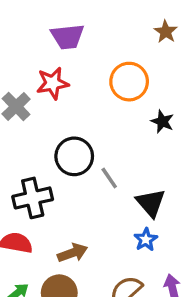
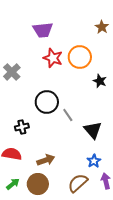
red star: (53, 83) -> (53, 58), moved, turned 30
black cross: (33, 198) -> (22, 127), size x0.6
blue star: (146, 240) -> (94, 161), moved

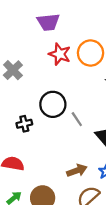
black cross: (22, 127) -> (24, 124), moved
brown arrow: (46, 160) -> (77, 171), moved

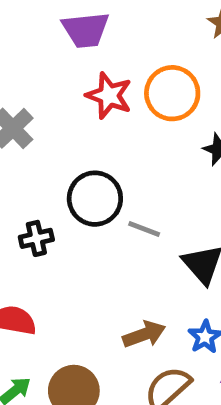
gray line: (77, 119) -> (144, 229), turned -35

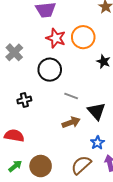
black circle: (95, 199) -> (50, 70), moved
brown arrow: (144, 334) -> (71, 122), moved

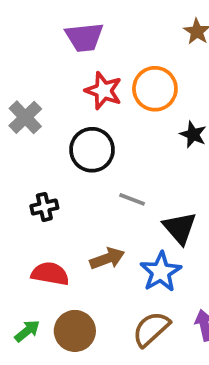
brown arrow: (71, 122) -> (107, 258), moved
red semicircle: (14, 136) -> (50, 274), moved
blue star: (97, 143) -> (161, 272), moved, size x1.5

